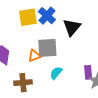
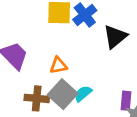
gray square: (47, 48) -> (63, 94), moved, turned 35

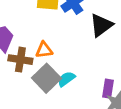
brown cross: (37, 98) -> (20, 60), moved

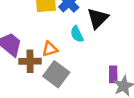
cyan semicircle: (66, 79) -> (77, 34), moved, turned -70

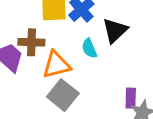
orange triangle: (50, 49) -> (56, 65), size x1.5
brown cross: (30, 61) -> (31, 42), moved

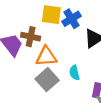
cyan semicircle: (89, 48) -> (74, 73), moved

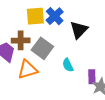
orange triangle: (46, 56) -> (27, 70), moved
gray square: (47, 80) -> (42, 48), moved

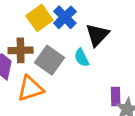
yellow square: (35, 16) -> (39, 18), turned -30
cyan semicircle: (68, 65) -> (82, 58), moved

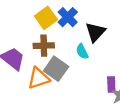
brown cross: (21, 50) -> (44, 46), moved
gray square: (50, 60) -> (56, 69), moved

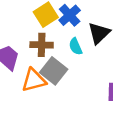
cyan semicircle: (82, 51) -> (75, 46), moved

